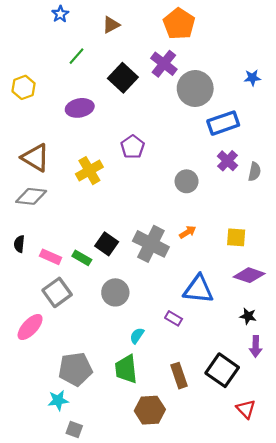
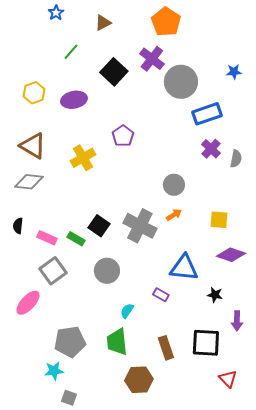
yellow hexagon: (24, 87) -> (34, 93), moved
gray circle: (187, 181) -> (174, 185), moved
black star: (248, 316) -> (215, 295), moved
black square: (222, 370) -> (206, 343), turned -32

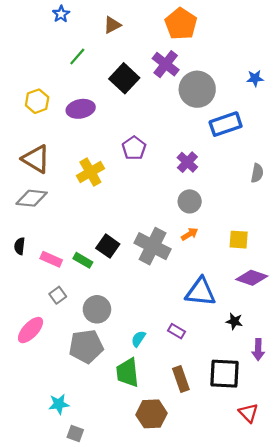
purple cross: (211, 149) -> (187, 162), moved
gray square: (53, 271) -> (58, 295), size x0.6
gray circle: (107, 271) -> (97, 309), moved
purple rectangle: (161, 295) -> (177, 331), moved
gray pentagon: (70, 342) -> (86, 346), moved

